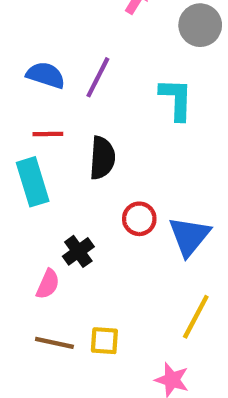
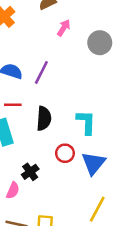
cyan L-shape: (176, 99) -> (86, 122), moved

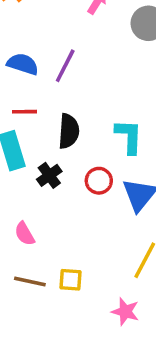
black cross: (30, 172) -> (49, 175), moved
pink semicircle: (13, 190) -> (25, 234), turned 126

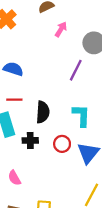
purple line: (65, 66) -> (76, 70), moved
black cross: (49, 175) -> (30, 140), turned 35

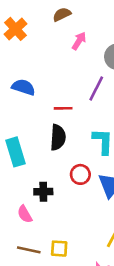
red line: (14, 100) -> (63, 108), moved
black cross: (30, 140) -> (43, 192), moved

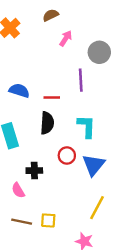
blue semicircle: (23, 87) -> (19, 91), moved
purple line: (96, 88) -> (81, 80), turned -30

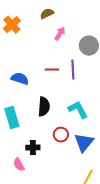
red line: (52, 98) -> (52, 70), moved
cyan L-shape: (87, 126) -> (78, 110), turned -30

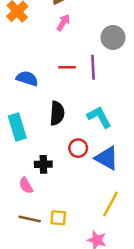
pink arrow: (60, 34) -> (63, 23), moved
blue triangle: (84, 143) -> (107, 158), turned -40

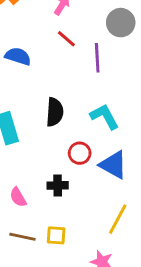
red line: (67, 67) -> (66, 39), moved, turned 42
blue semicircle: (27, 78) -> (18, 56), moved
black cross: (43, 164) -> (58, 185), moved

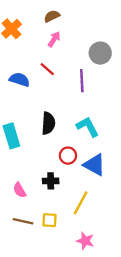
red line: (66, 39) -> (47, 69), moved
yellow line: (118, 219) -> (81, 203), moved

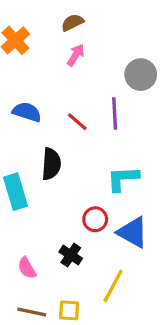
red line: (47, 69) -> (77, 122), moved
black semicircle: (48, 123) -> (51, 164), moved
cyan L-shape: (88, 127) -> (123, 179), turned -65
black cross: (51, 181) -> (71, 255), turned 35

